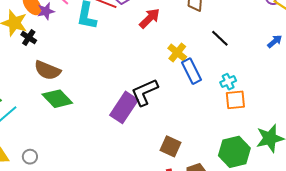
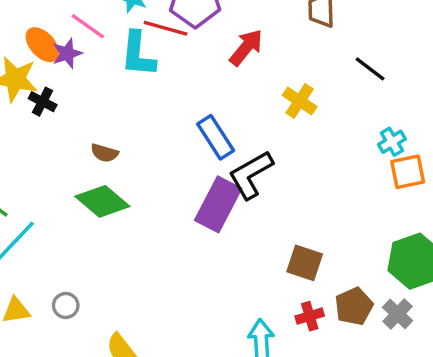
brown semicircle: (47, 70) -> (104, 153), moved, size x0.6
blue rectangle: (192, 71) -> (216, 137), moved

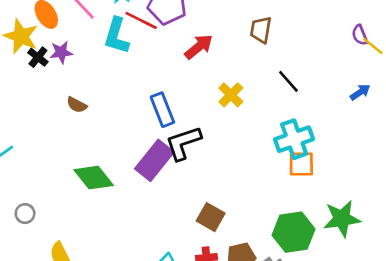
purple star: (67, 53) -> (61, 52), moved
cyan cross: (392, 142) -> (294, 139), size x1.8
green diamond: (102, 201) -> (94, 178), moved

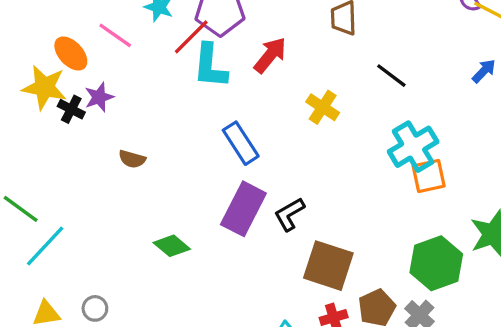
red line: (141, 20) -> (191, 37), turned -60
cyan L-shape: (117, 36) -> (210, 66), moved
black L-shape: (183, 143) -> (289, 214), moved, size x0.7
green diamond: (94, 178) -> (172, 246), size x0.7
brown square: (211, 217) -> (328, 266), size x1.4

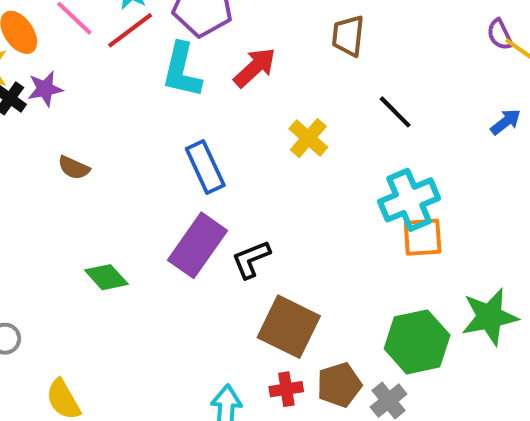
red line: (191, 37) -> (130, 30), moved

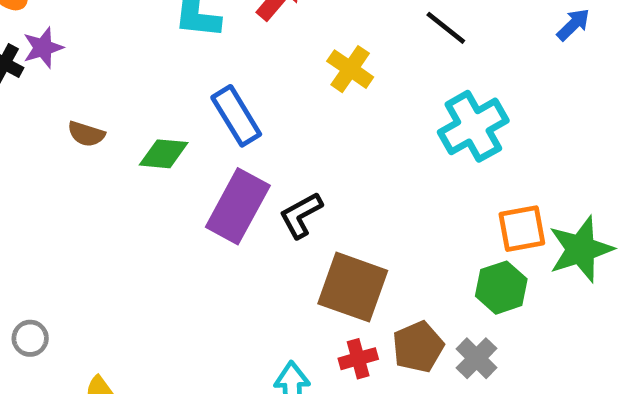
orange square: (423, 237) -> (522, 229), moved
green diamond: (106, 277) -> (164, 154), moved, turned -36
green hexagon: (417, 342) -> (501, 288), size x0.7

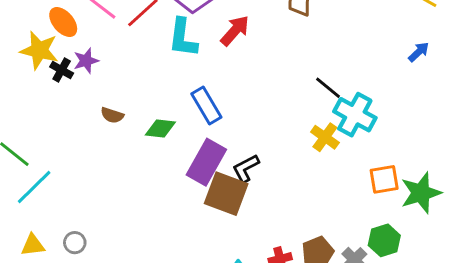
black line: (446, 28) -> (328, 88), moved
yellow cross: (350, 69) -> (325, 137), moved
cyan cross: (473, 126) -> (355, 115), turned -33
brown square: (353, 287) -> (226, 194), moved
green hexagon: (501, 288) -> (384, 240), moved

